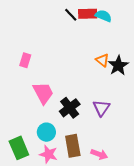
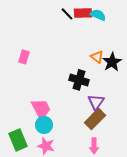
pink trapezoid: (43, 93) -> (41, 109), moved
black cross: (70, 108) -> (79, 80), moved, turned -36
brown rectangle: (73, 146) -> (95, 119), moved, turned 55
pink arrow: (99, 154) -> (94, 146), turned 70

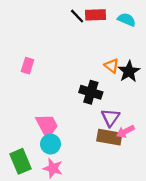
cyan semicircle: (98, 15) -> (127, 20), moved
brown rectangle: (95, 119) -> (109, 137), turned 55
pink arrow: (94, 146) -> (125, 131), moved, turned 63

